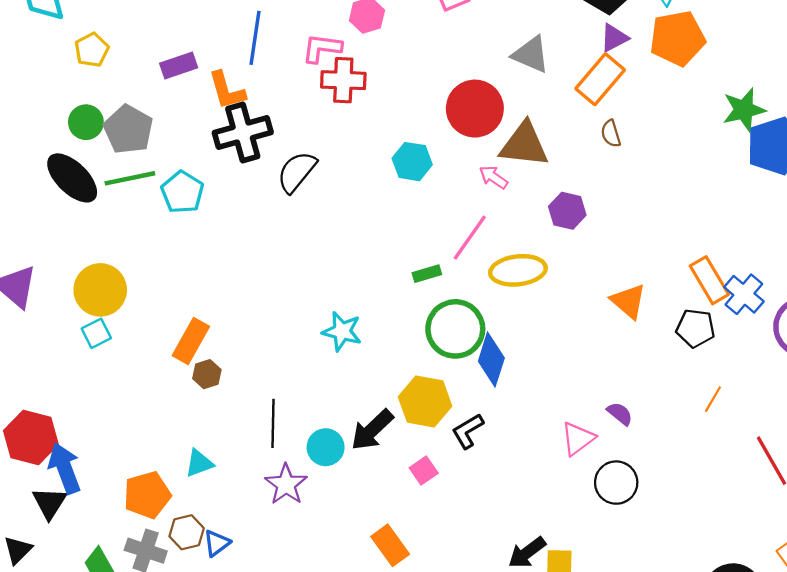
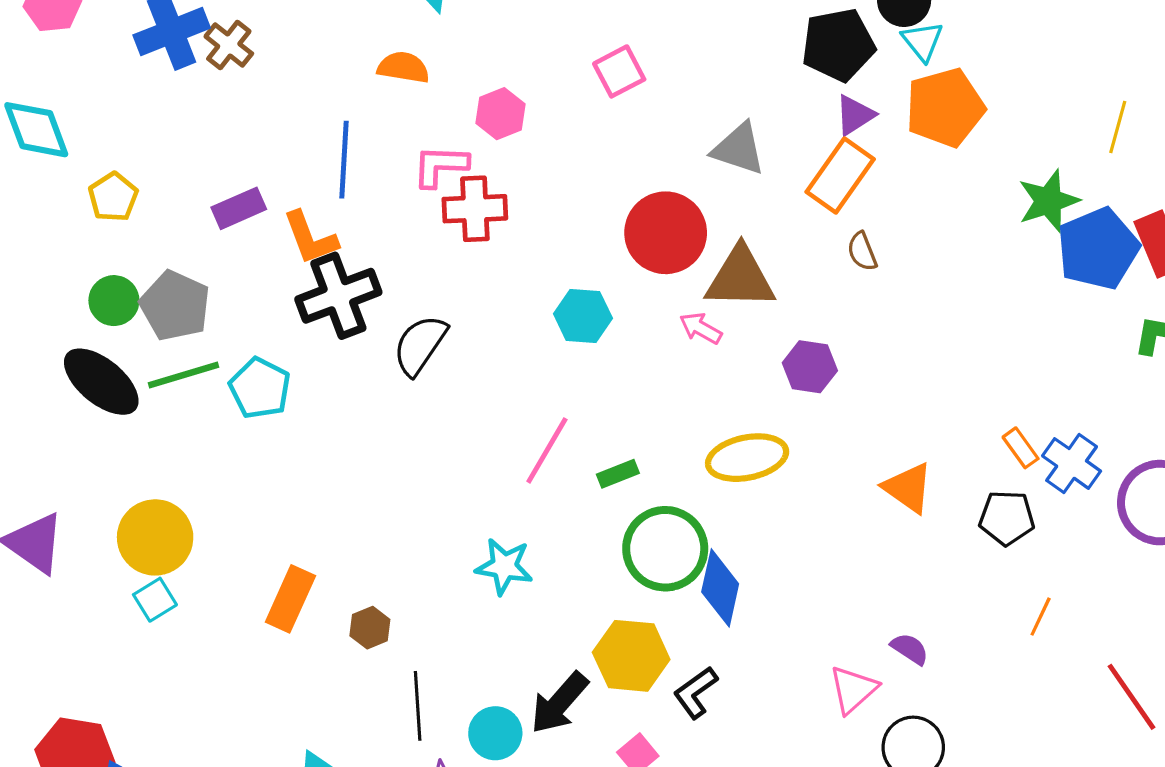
pink line: (470, 238) -> (547, 450), moved
orange rectangle: (709, 280) -> (1021, 448), size x0.6
brown hexagon: (207, 374) -> (370, 628), moved

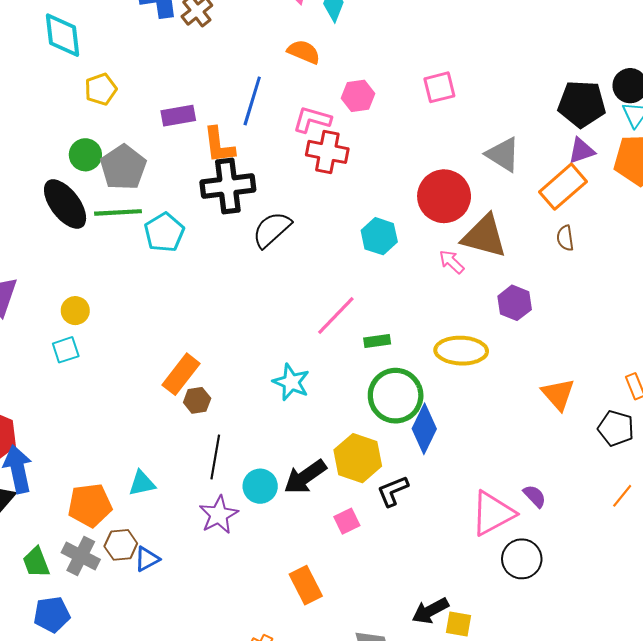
yellow circle: (155, 537) -> (75, 311), size x0.6
orange rectangle: (290, 599) -> (181, 374), moved
pink triangle: (853, 690) -> (493, 513), size x1.4

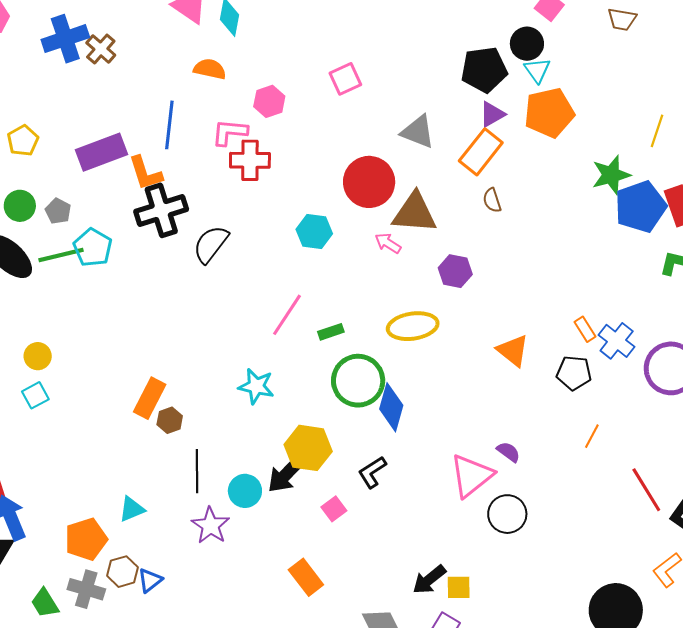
purple rectangle: (178, 116) -> (101, 152), size x1.5
gray pentagon: (123, 167) -> (58, 211), size x0.6
cyan pentagon: (164, 232) -> (93, 248), moved
yellow hexagon: (358, 458) -> (308, 448), moved

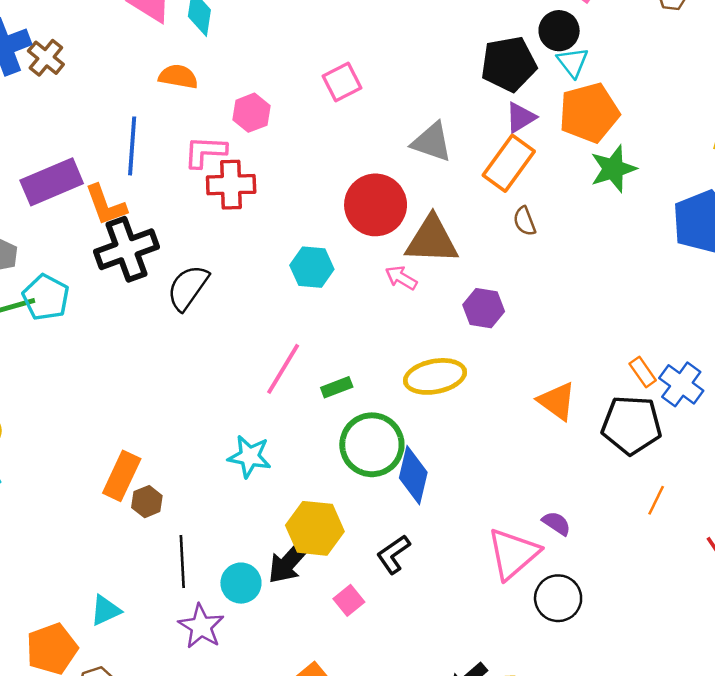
green star: (611, 175) -> (613, 169), moved
black pentagon: (574, 373) -> (632, 425), size x1.4

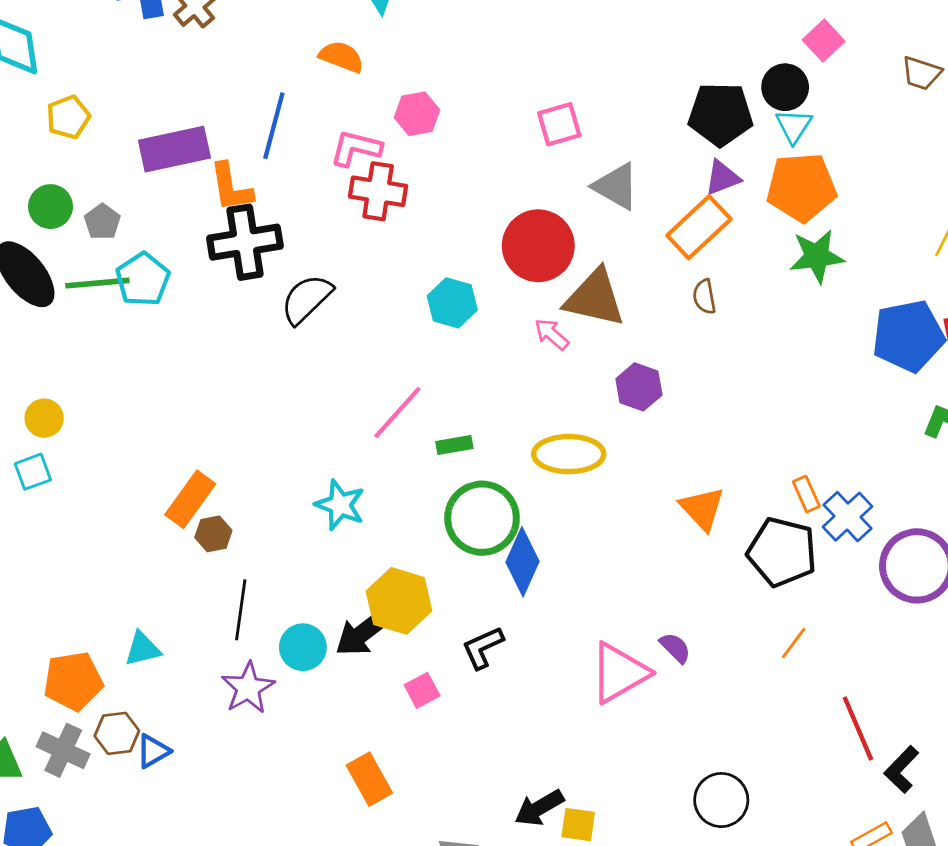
pink square: (342, 82) -> (559, 124), moved
black circle: (558, 598) -> (721, 800), moved

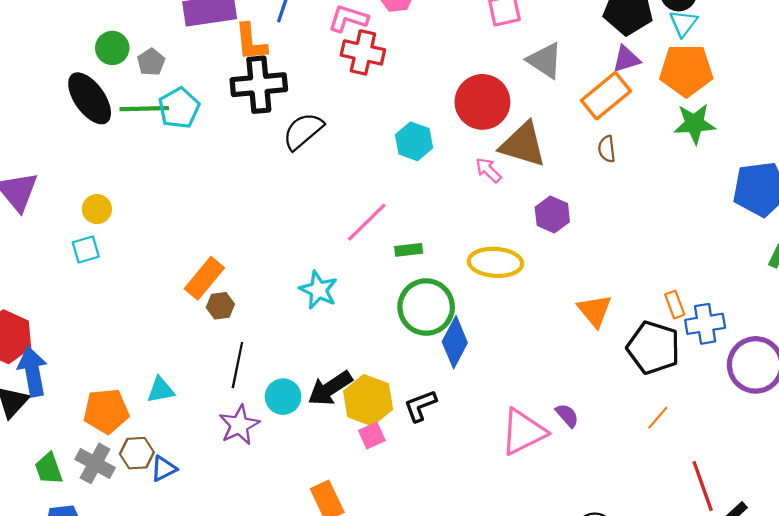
blue cross: (848, 517) -> (705, 324), turned 30
yellow hexagon: (399, 601) -> (368, 400), moved

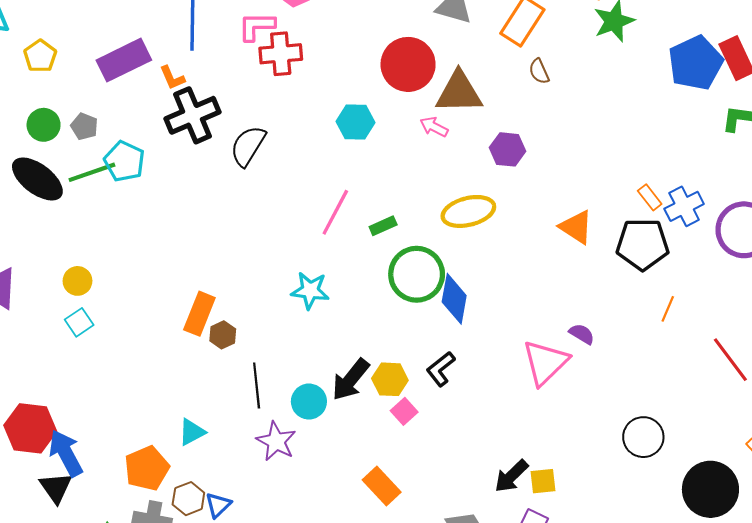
orange L-shape: (251, 42) -> (172, 78), size x0.7
yellow hexagon: (368, 400) -> (390, 379), size x0.7

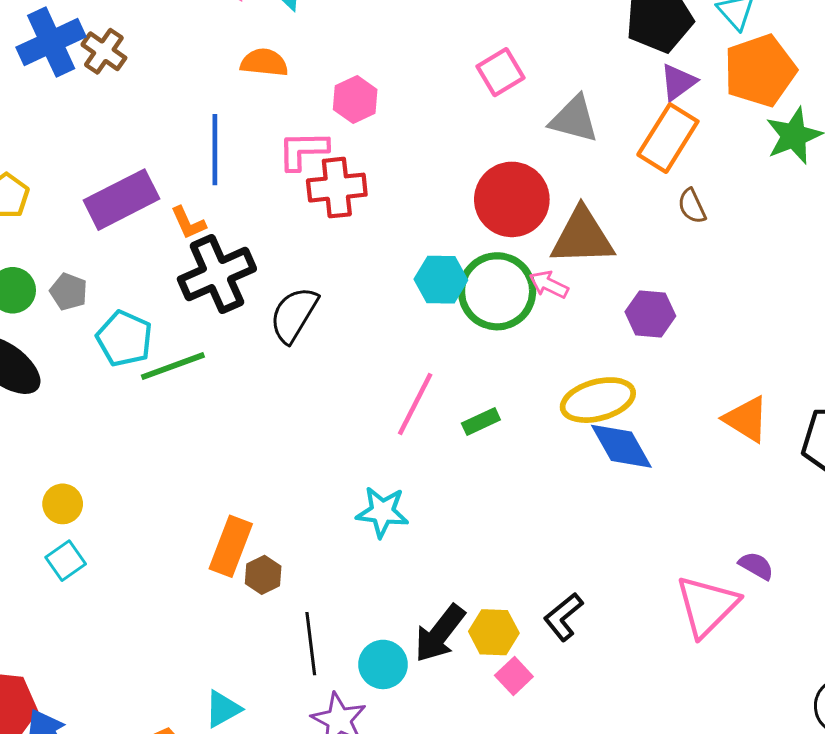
green line: (92, 172) -> (173, 366), moved
green circle: (417, 274) -> (497, 291), moved
blue diamond: (454, 299) -> (621, 446), moved, turned -39

